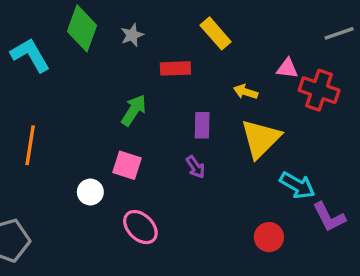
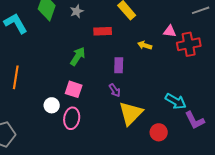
red cross: (319, 90) -> (189, 44), turned -30
yellow triangle: (261, 139) -> (131, 113), moved
pink ellipse: (140, 227) -> (72, 118), moved, turned 55

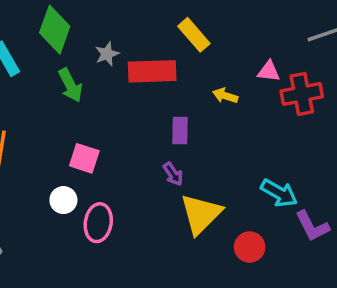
gray star: (77, 11) -> (107, 54), moved
red rectangle: (103, 31) -> (152, 71), size x1.5
green arrow: (78, 56) -> (70, 85), moved, turned 120
pink square: (74, 89) -> (84, 158), moved

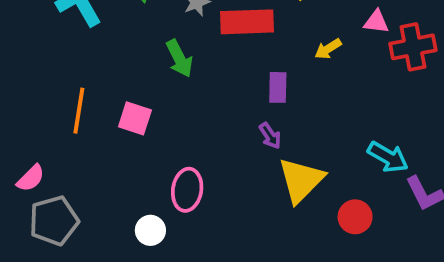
green arrow: (70, 85) -> (179, 58), moved
yellow arrow: (225, 96) -> (328, 49), turned -50
pink square: (84, 158) -> (135, 118), moved
white circle: (63, 200) -> (150, 230), moved

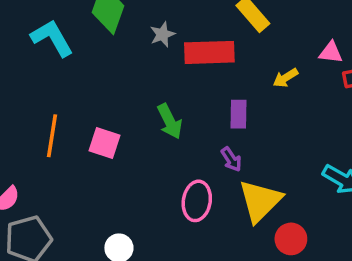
green arrow: (179, 58) -> (170, 121), moved
pink ellipse: (187, 190) -> (197, 201), moved
red circle: (355, 217) -> (291, 239), moved

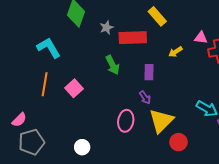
cyan L-shape: (52, 38) -> (49, 48), moved
green arrow: (170, 121) -> (113, 65), moved
pink square: (104, 143) -> (74, 88), turned 30

